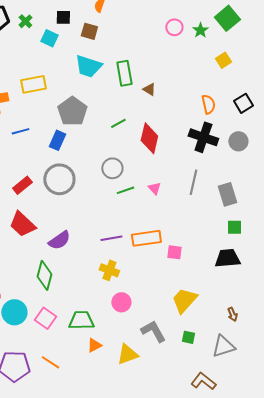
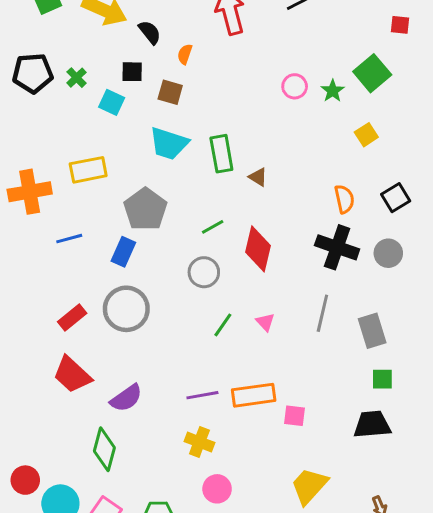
gray circle: (112, 168) -> (204, 272), moved
green line: (125, 190) -> (223, 325), turned -36

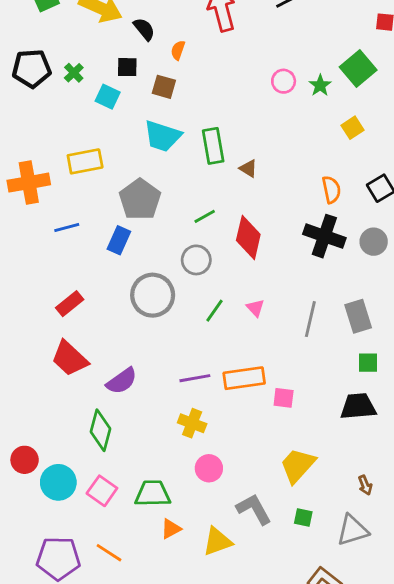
gray circle: (126, 309) -> (153, 295), moved
gray line: (322, 313) -> (310, 319), moved

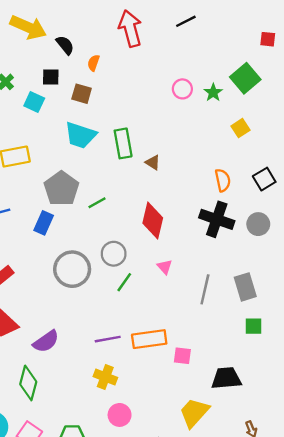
green line: (205, 216) -> (97, 203), moved
gray circle: (196, 260) -> (114, 254), moved
pink triangle: (255, 308) -> (165, 267), moved
black trapezoid: (358, 406) -> (226, 378), moved

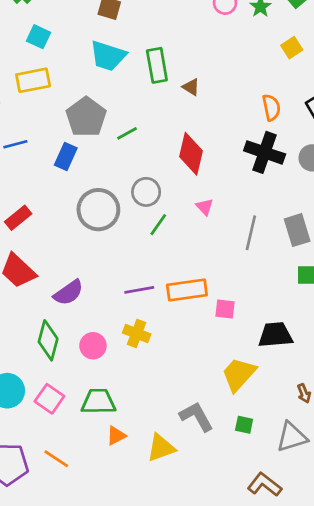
cyan square: (34, 102) -> (39, 37), moved
pink circle: (120, 415) -> (93, 346), moved

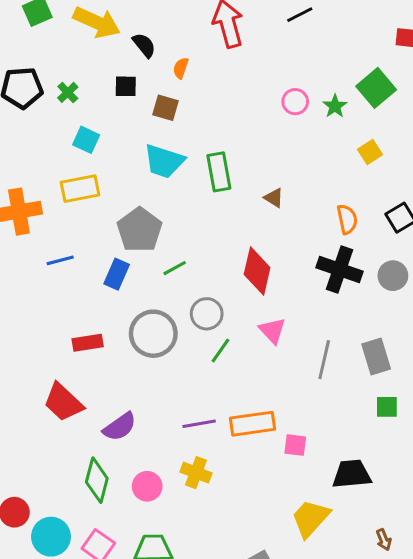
brown triangle: (191, 87) -> (274, 198), moved
green line: (127, 133) -> (175, 268), moved
pink triangle: (205, 207) -> (272, 331), size x1.4
red rectangle: (18, 218) -> (88, 343), moved, turned 30

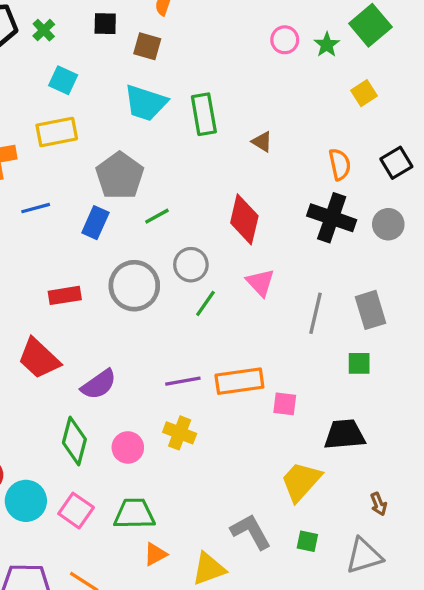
green square: (387, 407) -> (359, 363), moved

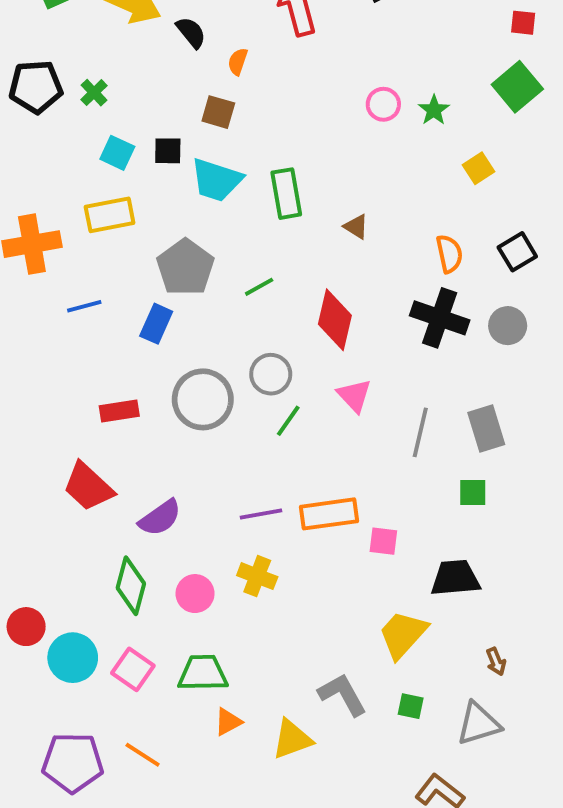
black square: (105, 24) -> (168, 151), moved
green square: (370, 25) -> (517, 87), moved
green line: (157, 216) -> (259, 287), moved

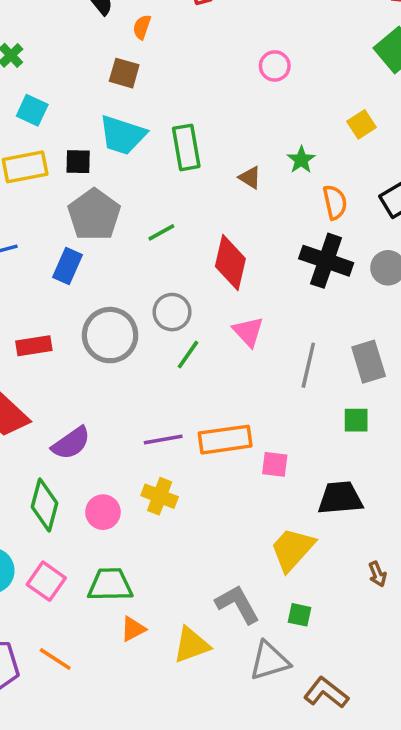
green star: (434, 110) -> (301, 160), moved
black square: (168, 151) -> (78, 162), moved
gray triangle: (479, 724) -> (269, 661), moved

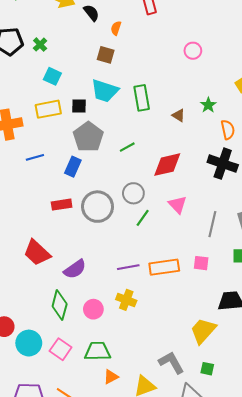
red diamond: (230, 262) -> (167, 165), turned 64
red rectangle: (34, 346) -> (62, 205), moved
pink square: (275, 464) -> (201, 263), moved

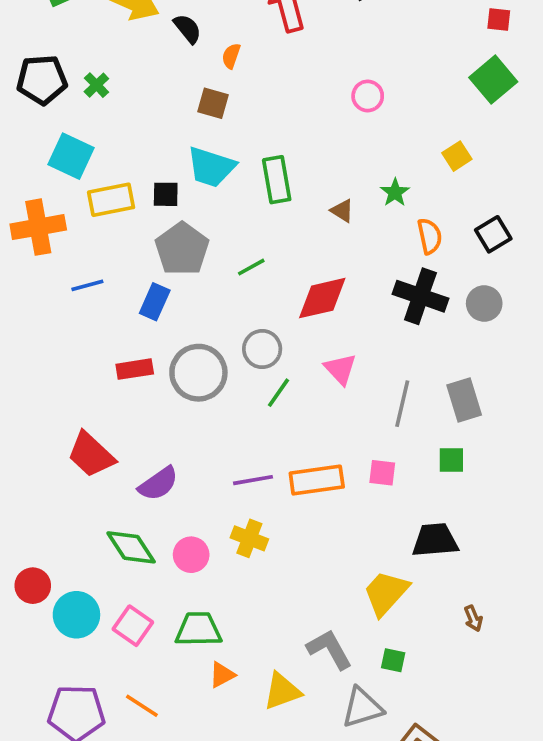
cyan square: (52, 76) -> (71, 156), moved, size x1.4
green diamond: (60, 305) -> (131, 547), turned -48

